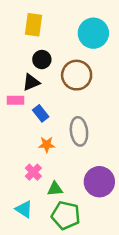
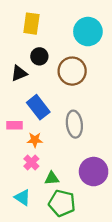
black triangle: (31, 82) -> (19, 73), moved
pink rectangle: (15, 100) -> (15, 125), moved
blue rectangle: (41, 113) -> (38, 107), size x1.5
orange star: (47, 145) -> (35, 140), moved

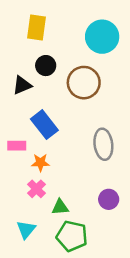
gray ellipse: (74, 124) -> (103, 144), moved
purple circle: (94, 172) -> (109, 199), size x0.6
cyan triangle: (22, 198) -> (26, 229), turned 36

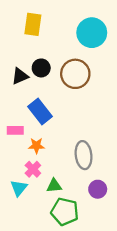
black circle: (46, 66) -> (41, 68), moved
gray ellipse: (103, 144) -> (84, 155), moved
purple circle: (109, 199) -> (98, 189), moved
cyan triangle: (26, 229) -> (19, 188), moved

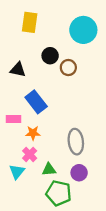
black circle: (41, 68) -> (50, 56), moved
brown circle: (75, 74) -> (68, 68), size x0.6
black triangle: (20, 76) -> (18, 70), turned 35
purple circle: (98, 189) -> (79, 173), moved

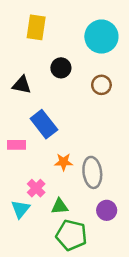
brown circle: (68, 68) -> (101, 85), moved
orange star: (33, 133) -> (64, 162), moved
purple circle: (79, 173) -> (107, 210), moved

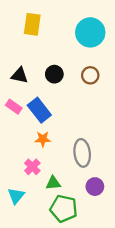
black circle: (61, 68) -> (54, 74), moved
pink rectangle: (17, 145) -> (14, 107), moved, turned 35
orange star: (64, 162) -> (43, 139), moved
cyan triangle: (20, 209) -> (16, 196), moved

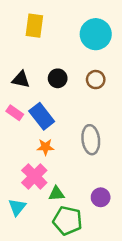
gray ellipse: (82, 153) -> (91, 140), moved
pink cross: (32, 167) -> (34, 176), size x1.5

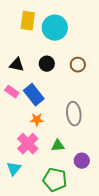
cyan circle: (96, 34) -> (55, 28), moved
green triangle: (56, 194) -> (58, 146), moved

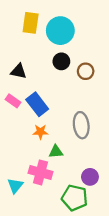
black circle: (47, 64) -> (61, 61), moved
pink cross: (28, 144) -> (40, 172), moved, turned -30
green triangle: (58, 146) -> (56, 152), moved
green pentagon: (55, 180) -> (75, 198), moved

